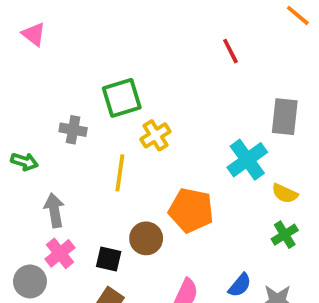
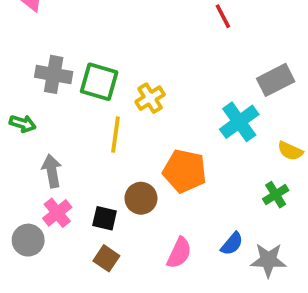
green square: (122, 98) -> (99, 82), moved, turned 33
gray rectangle: (285, 117) -> (276, 80), turned 57
gray cross: (73, 130) -> (54, 74), moved, size x1.4
yellow semicircle: (285, 193) -> (290, 151), moved

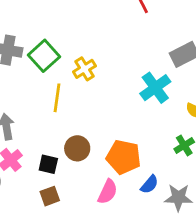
green square: (99, 82) -> (44, 56), turned 32
orange pentagon: (185, 171) -> (123, 157), moved
brown square: (106, 258) -> (50, 196), turned 36

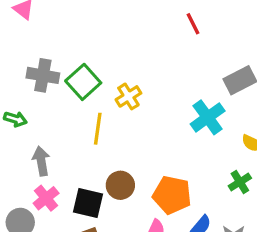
black square: (48, 164) -> (88, 203), size x1.4

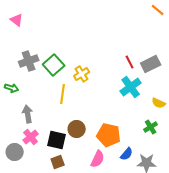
red line: (193, 24) -> (130, 62), moved
gray cross: (43, 75) -> (29, 61), turned -30

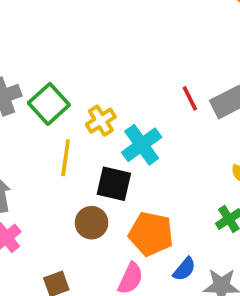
cyan cross: (131, 87) -> (142, 145), moved
black square: (57, 140) -> (114, 184), moved

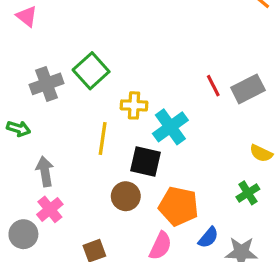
green square: (49, 104) -> (91, 71), moved
yellow cross: (101, 121) -> (134, 105), turned 35

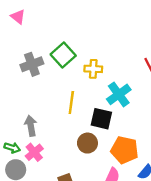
yellow cross: (134, 105) -> (93, 69), moved
green arrow: (18, 129) -> (12, 148), moved

